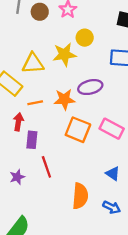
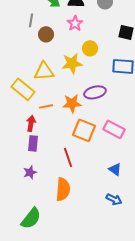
brown circle: (40, 12) -> (46, 34), moved
purple rectangle: (32, 140) -> (33, 143), moved
red line: (46, 167) -> (68, 157), moved
orange semicircle: (80, 196) -> (63, 189), moved

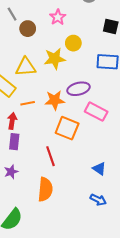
gray line: (31, 20) -> (12, 14), turned -40
pink rectangle: (114, 129) -> (96, 112), moved

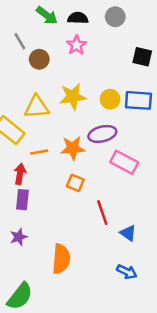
yellow circle: (73, 43) -> (110, 99), moved
orange square: (67, 128) -> (75, 183), moved, size x0.6
red line: (50, 156) -> (102, 213), moved

